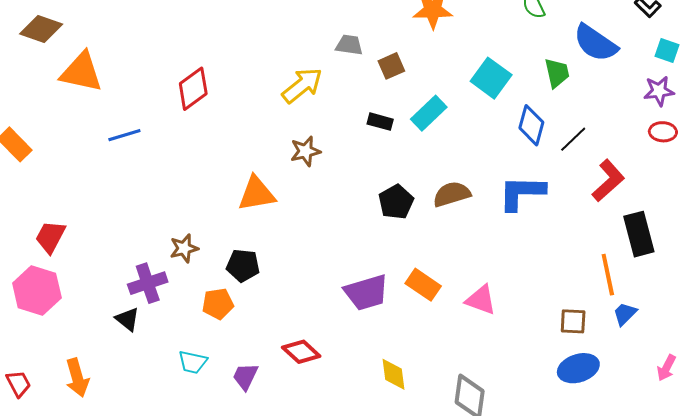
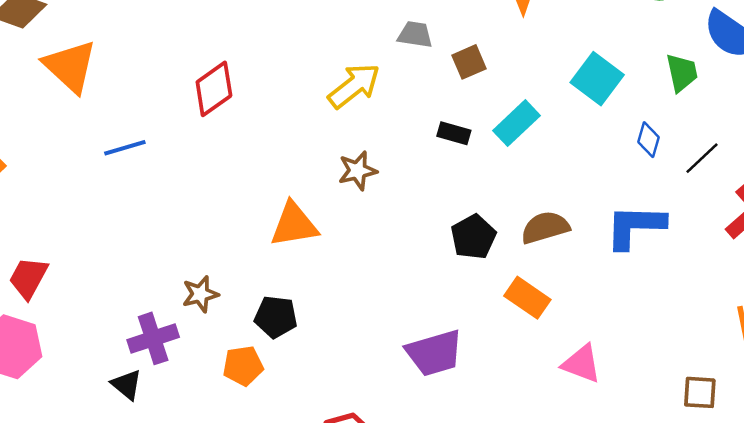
orange triangle: (81, 72) -> (70, 66), turned 30
blue diamond: (531, 125) -> (648, 140), size x0.7
orange rectangle: (423, 285) -> (527, 298), moved

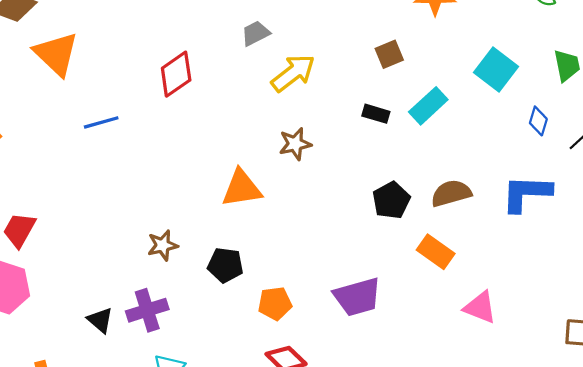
gray trapezoid: (415, 34) -> (255, 33), moved, turned -36
purple cross: (153, 338) -> (147, 310), moved
orange pentagon: (243, 366) -> (275, 303), moved

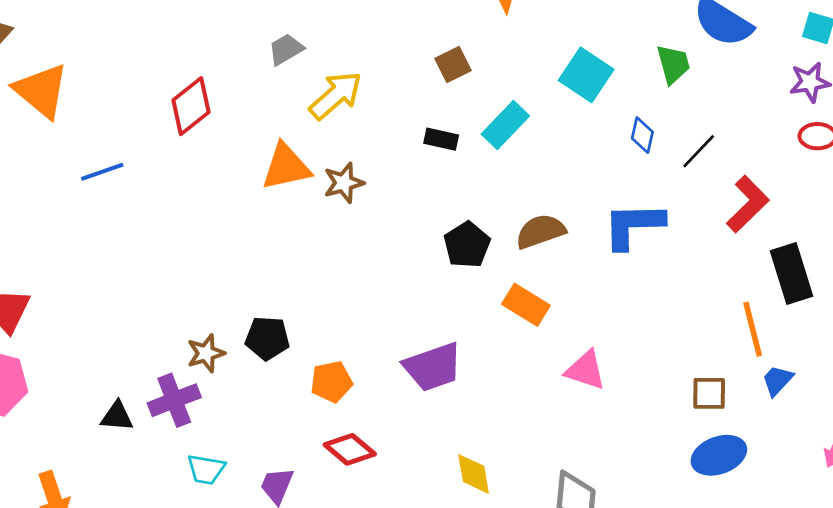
orange triangle: (242, 188) -> (286, 167), moved
brown star: (163, 245) -> (206, 353), moved
black triangle: (100, 320) -> (117, 416), turned -32

